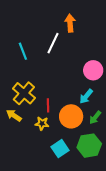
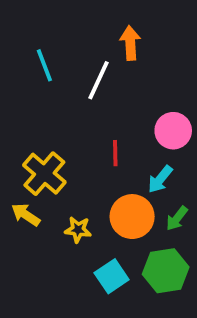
cyan line: (23, 51) -> (44, 65), moved
red line: (48, 105) -> (115, 153), moved

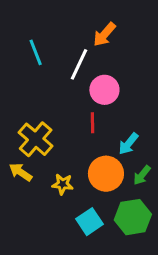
orange arrow: (130, 43) -> (104, 34), turned -135
pink circle: (173, 131) -> (104, 90), moved

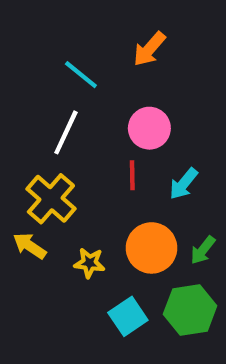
cyan line: (36, 52) -> (81, 75), moved, turned -30
white line: (79, 64) -> (66, 132), moved
cyan arrow: (128, 144) -> (184, 184), moved

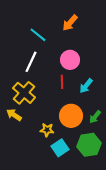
yellow star: (89, 263) -> (47, 130), moved

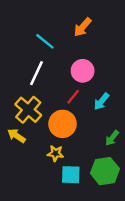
red line: (62, 82) -> (73, 97), turned 40
orange circle: (71, 116) -> (62, 124), moved
cyan square: (60, 148) -> (71, 175), turned 36

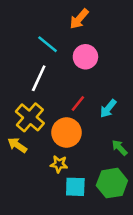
orange arrow: (83, 27) -> (79, 19), moved
pink circle: (83, 71) -> (85, 57), moved
green arrow: (112, 138) -> (120, 148), turned 98

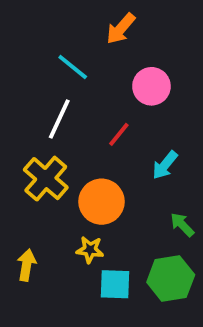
pink circle: (85, 57) -> (151, 86), moved
red line: (78, 103) -> (119, 134), moved
yellow arrow: (17, 145) -> (27, 265), moved, turned 66

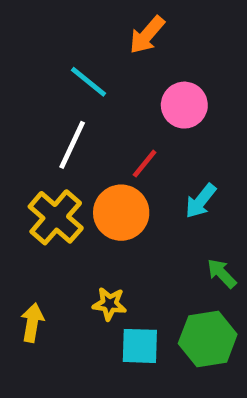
orange circle: (102, 202) -> (121, 213), moved

